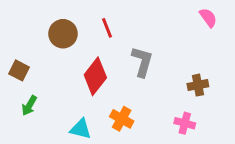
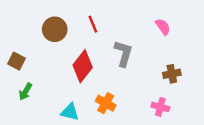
pink semicircle: (208, 18) -> (163, 27), moved

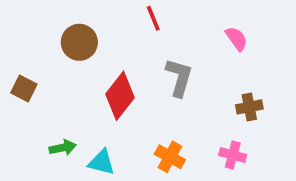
red line: (93, 24) -> (153, 18), moved
green arrow: (25, 92) -> (63, 148), moved, turned -132
orange cross: (106, 103) -> (170, 157), moved

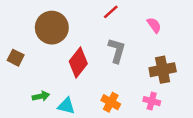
red line: (153, 18) -> (111, 12), moved, turned 70
brown circle: (79, 42) -> (52, 28), size x1.4
brown cross: (249, 107) -> (163, 70), size x1.5

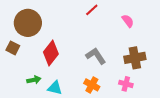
brown circle: (52, 28) -> (28, 23), moved
gray L-shape: (117, 50) -> (96, 56), moved, turned -50
red diamond: (78, 62) -> (51, 53), moved

